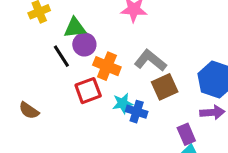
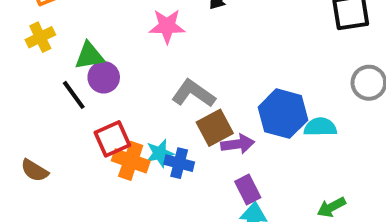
orange cross: (107, 66) -> (131, 161), moved
purple arrow: (212, 112) -> (238, 144), moved

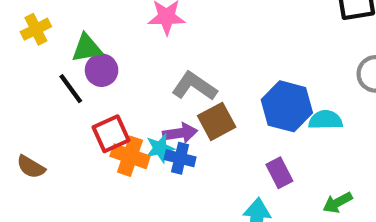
purple arrow: (238, 144) -> (180, 133), moved
purple rectangle: (248, 190) -> (279, 173), moved

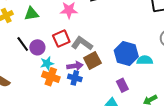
green triangle: (87, 48) -> (31, 14), moved
purple circle: (102, 70) -> (37, 47), moved
red square: (111, 134) -> (61, 39), moved
cyan star: (160, 148) -> (47, 63), moved

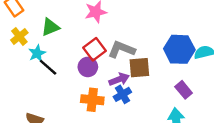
purple circle: (37, 47) -> (88, 67), moved
brown square: (92, 60) -> (139, 68), turned 36
cyan star: (47, 63) -> (37, 53), moved
blue cross: (75, 78) -> (122, 94), turned -32

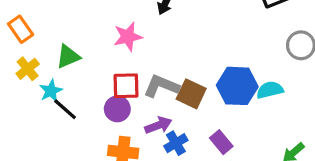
red square: (94, 49) -> (126, 86), turned 35
brown square: (139, 68) -> (191, 94), moved, turned 30
purple rectangle: (184, 90) -> (221, 142), moved
blue cross: (122, 94) -> (176, 143), moved

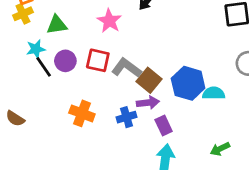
pink star: (128, 37) -> (109, 21), turned 30
yellow cross: (28, 69) -> (23, 14), moved
purple circle: (117, 109) -> (65, 61), moved
purple arrow: (158, 125) -> (148, 103), moved

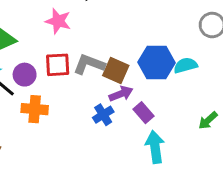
orange cross: (82, 113) -> (35, 109), moved

